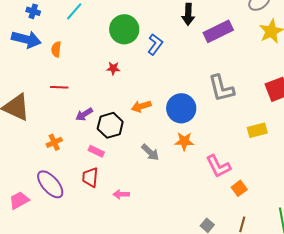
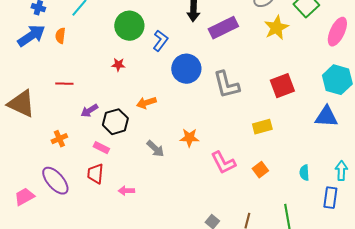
blue arrow: (26, 39) -> (31, 36), turned -48
orange semicircle: (56, 49) -> (60, 36), moved
blue circle: (181, 108) -> (186, 69), moved
orange square: (239, 188) -> (260, 170), moved

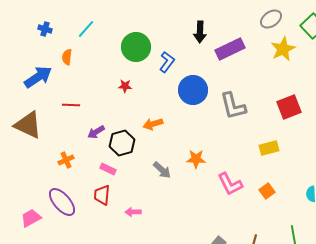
blue arrow: (31, 36) -> (38, 77), moved

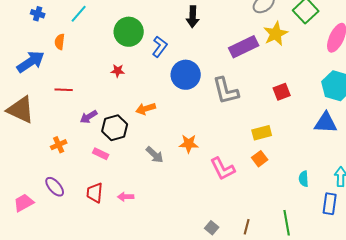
purple rectangle: (230, 49) -> (244, 47), moved
red square: (289, 107) -> (282, 92), size x0.7
orange square: (267, 191) -> (260, 159), moved
red trapezoid: (102, 195) -> (95, 193), moved
purple ellipse: (62, 202) -> (55, 187), size x0.7

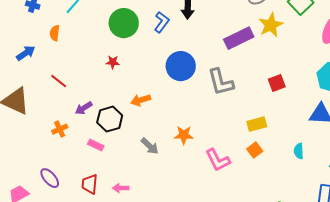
blue L-shape: (160, 47) -> (162, 22), moved
blue arrow: (31, 62) -> (26, 53), size x0.7
red line: (64, 90) -> (59, 81), turned 36
orange cross: (59, 145) -> (60, 129), moved
cyan semicircle: (304, 179) -> (299, 151), moved

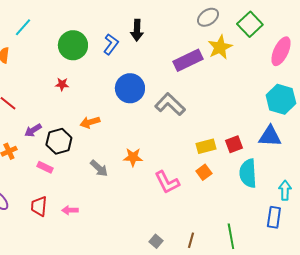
gray L-shape: (221, 82) -> (170, 104), turned 148
red square: (277, 83) -> (234, 144), moved
cyan semicircle: (299, 151) -> (248, 173), size x1.8

